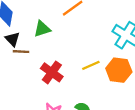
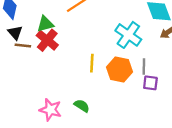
yellow line: (91, 65) -> (92, 63), turned -66
red cross: (52, 72) -> (47, 40), moved

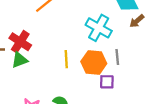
green triangle: (45, 24) -> (20, 60), moved
purple square: (150, 83) -> (107, 82), moved

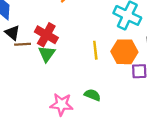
green triangle: (20, 60) -> (47, 54), turned -30

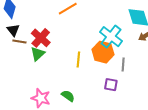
orange hexagon: (124, 52) -> (103, 52), moved

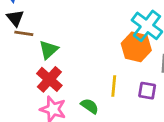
red cross: (41, 38) -> (49, 79), moved
yellow line: (78, 59) -> (114, 86), moved

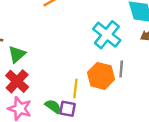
orange hexagon: (136, 47) -> (101, 76), moved
purple square: (147, 91) -> (68, 109), moved

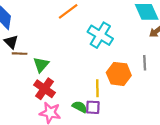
cyan cross: (107, 35) -> (100, 35), moved
gray line: (121, 69) -> (145, 63), moved

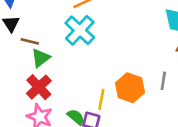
cyan cross: (100, 35) -> (80, 30), moved
brown line: (20, 54) -> (30, 41), moved

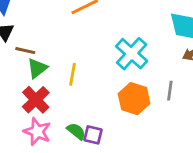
cyan cross: (80, 30) -> (132, 54), moved
yellow line: (101, 99) -> (72, 74), moved

